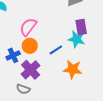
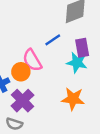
pink semicircle: (28, 27) -> (32, 60), moved, turned -66
blue line: (56, 50) -> (53, 40), moved

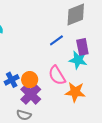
pink semicircle: (32, 60) -> (57, 75), moved
orange circle: (21, 72) -> (30, 80), moved

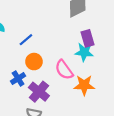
blue line: (56, 40) -> (26, 40), moved
orange circle: (30, 80) -> (34, 62), moved

